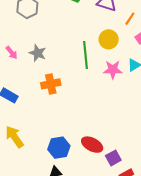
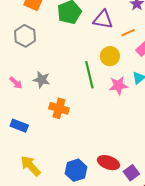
orange line: (130, 19) -> (128, 33), turned 40
orange cross: (51, 84) -> (59, 108), turned 36

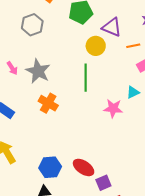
yellow circle: (110, 56) -> (96, 46), moved
gray star: (42, 80) -> (38, 71), size x1.4
pink star: (118, 86) -> (113, 108), moved

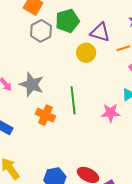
gray hexagon: (32, 25) -> (41, 31), moved
green line: (86, 78) -> (73, 100), moved

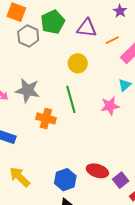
yellow circle: (86, 53) -> (78, 63), moved

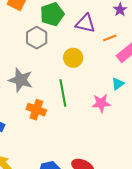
gray hexagon: (28, 36) -> (37, 38), moved

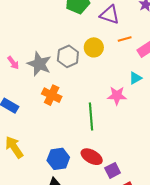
gray hexagon: (37, 38) -> (68, 56), moved
orange line: (110, 38) -> (125, 39), moved
green line: (63, 93) -> (91, 116), moved

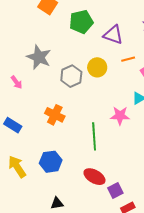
gray star: (39, 64) -> (39, 57), moved
blue hexagon: (58, 159) -> (51, 162), moved

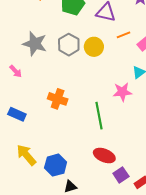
gray hexagon: (71, 76) -> (69, 45), moved
blue hexagon: (51, 162) -> (56, 165), moved
purple square: (115, 191) -> (121, 175), moved

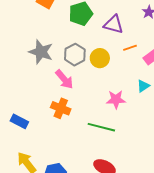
pink arrow: (16, 71) -> (64, 79), moved, size x1.5
pink star: (122, 92) -> (116, 99), moved
green line: (99, 116) -> (101, 127), turned -68

